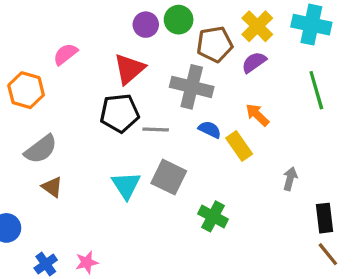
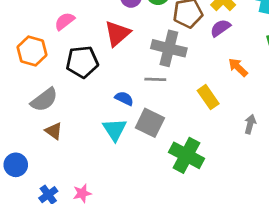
black pentagon: (120, 113) -> (82, 62), moved
orange arrow: (257, 115) -> (238, 67), moved
gray line: (156, 130) -> (155, 79), moved
blue semicircle: (210, 130) -> (124, 98), moved
green cross: (213, 216) -> (186, 155), size x1.4

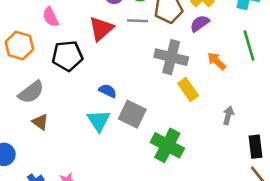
pink semicircle: (65, 21) -> (51, 17), turned -78
gray cross: (169, 48) -> (171, 57), moved
gray line: (155, 79) -> (137, 21), moved

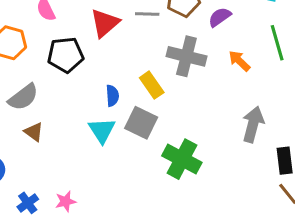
yellow rectangle: (188, 90) -> (152, 85), moved
blue semicircle: (108, 91) -> (112, 96), turned 60
gray arrow: (228, 115) -> (253, 124), size x1.6

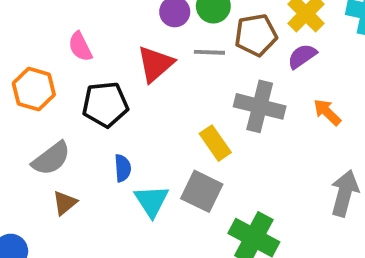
blue semicircle: (112, 96) -> (123, 168), moved
brown triangle: (34, 132) -> (65, 203), turned 45

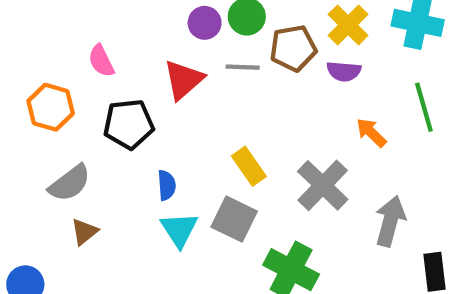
purple semicircle: (302, 56) -> (344, 71), turned -140
gray cross: (260, 106) -> (323, 185), moved, turned 30
blue semicircle: (123, 168) -> (167, 185), moved

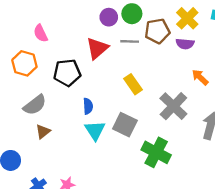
pink semicircle: (101, 61) -> (41, 33), moved
yellow rectangle: (249, 166) -> (133, 84), moved

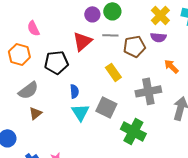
brown pentagon: (157, 31) -> (134, 46), moved
gray cross: (173, 106) -> (148, 91), turned 35

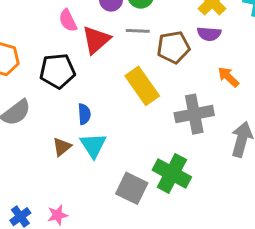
pink semicircle: (33, 28) -> (68, 20), moved
yellow rectangle: (113, 72) -> (142, 86), size x1.4
gray square: (106, 107) -> (132, 188), moved
brown triangle: (35, 113) -> (62, 147), moved

